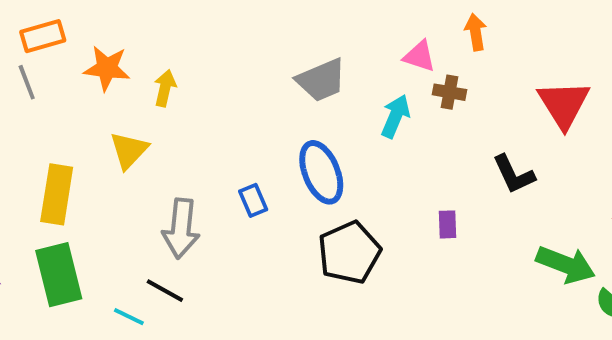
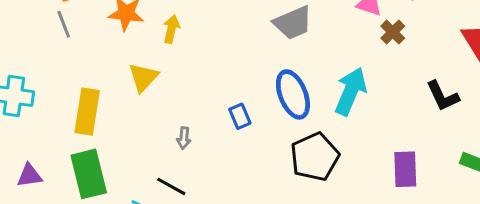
brown cross: (450, 92) -> (393, 32), turned 35
cyan arrow: (395, 116) -> (351, 91), moved, size x1.4
purple rectangle: (448, 224) -> (405, 169), moved, size x1.6
gray arrow: (181, 228) -> (184, 138), size x0.5

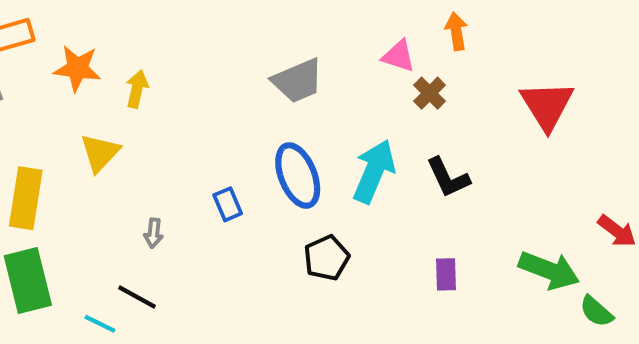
black L-shape: (443, 96) -> (448, 178), moved
black pentagon: (315, 157) -> (327, 258), size x0.7
purple rectangle: (405, 169) -> (446, 274), size x0.7

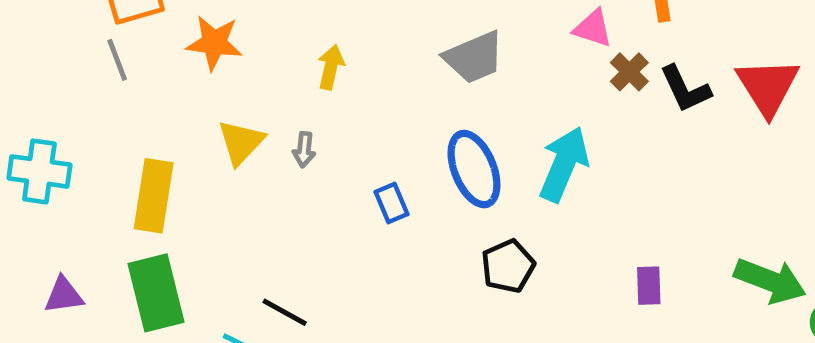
yellow arrow: (137, 89) -> (331, 67), moved
black L-shape: (448, 178) -> (685, 89), moved
gray arrow: (153, 233) -> (304, 150), moved

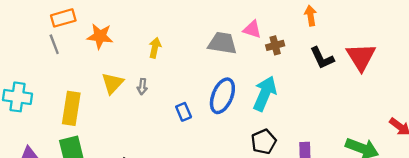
pink triangle: (593, 28) -> (252, 29), moved
gray trapezoid: (474, 57) -> (222, 43), turned -148
brown cross: (629, 72) -> (275, 45), moved, turned 30
blue ellipse: (474, 169) -> (222, 96), turned 44
black pentagon: (508, 266) -> (264, 142), moved

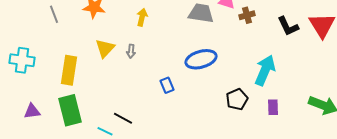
cyan arrow: (265, 93) -> (265, 70), moved
blue ellipse: (222, 96) -> (201, 59), turned 52
blue rectangle: (184, 112) -> (167, 85), moved

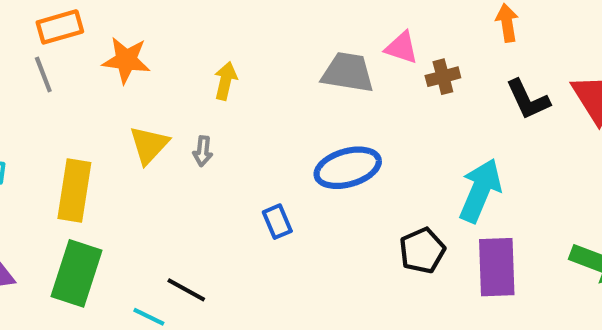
purple rectangle: (273, 107) -> (497, 267), size x1.8
green rectangle: (70, 110) -> (76, 273), turned 32

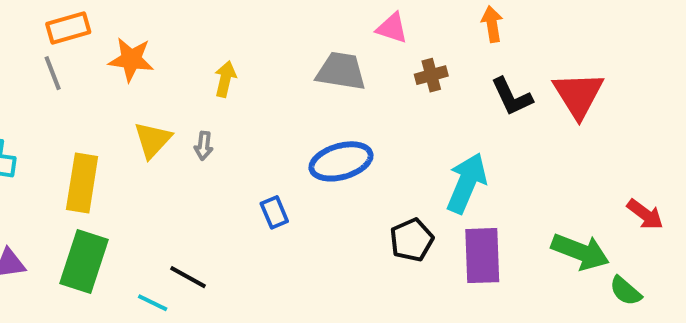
pink triangle: (402, 48) -> (392, 28), moved

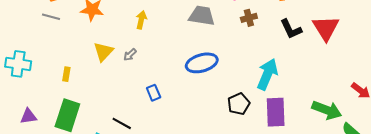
gray line: (53, 73) -> (51, 17), turned -54
gray arrow: (204, 146) -> (130, 55), turned 40
yellow rectangle: (82, 183) -> (66, 74), size x0.5
blue rectangle: (274, 212) -> (154, 93), moved

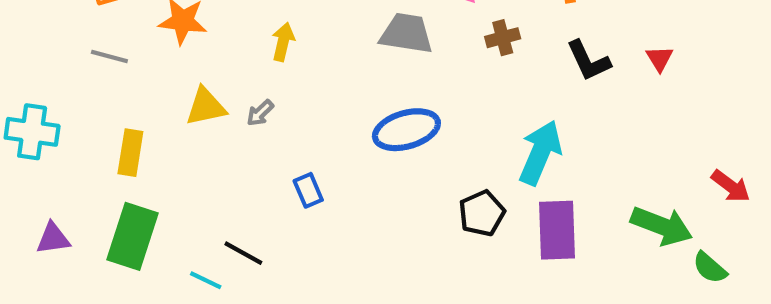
gray line: (51, 17) -> (109, 56), moved
red triangle: (326, 28) -> (660, 59), size x0.5
yellow triangle: (103, 52) -> (206, 107), turned 35
yellow rectangle: (66, 74) -> (130, 153), size x1.5

